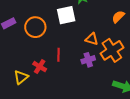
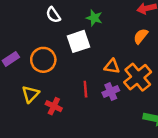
red line: (59, 55) -> (85, 89), moved
yellow triangle: (21, 77) -> (30, 94), moved

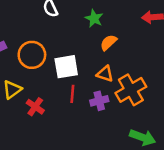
orange semicircle: (141, 36) -> (109, 43), moved
white square: (78, 41) -> (66, 67), moved

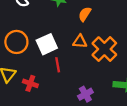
orange semicircle: (109, 43) -> (85, 14), moved
purple cross: (99, 101) -> (85, 94), moved

